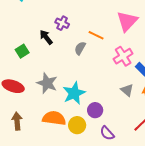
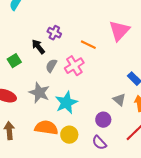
gray semicircle: (80, 48) -> (51, 66), moved
pink cross: (123, 56) -> (74, 66), moved
purple circle: (95, 110) -> (103, 120), moved

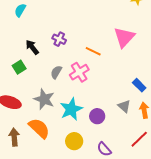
black arrow: (38, 47) -> (32, 47), moved
purple circle: (103, 120) -> (97, 116), moved
orange semicircle: (46, 128) -> (39, 128), moved, turned 35

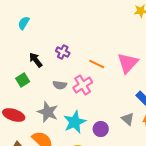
pink triangle: (124, 37) -> (128, 63), moved
gray semicircle: (56, 72) -> (60, 85), turned -112

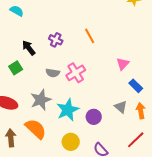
cyan semicircle: (24, 23) -> (17, 11), turned 88
pink triangle: (128, 63) -> (123, 64), moved, size x0.6
orange line: (97, 64) -> (90, 36), moved, turned 35
gray star: (48, 112) -> (41, 100), turned 30

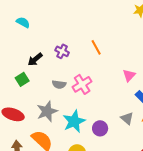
black arrow: (29, 48) -> (35, 59), turned -91

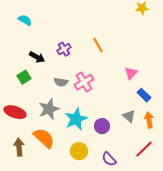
purple cross: (62, 51) -> (64, 49), turned 32
black arrow: (35, 59) -> (37, 57), turned -112

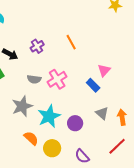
blue rectangle: (144, 95) -> (93, 85), moved
orange semicircle: (44, 138) -> (31, 138), moved, size x0.7

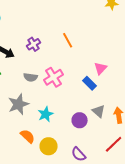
cyan star: (49, 116) -> (46, 114), size x0.7
purple circle: (75, 123) -> (80, 120), moved

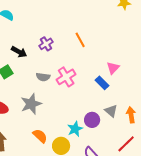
cyan star: (46, 114) -> (75, 129), moved

